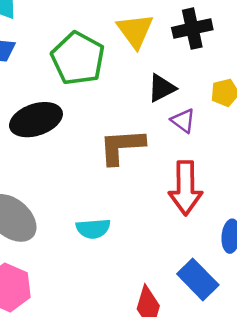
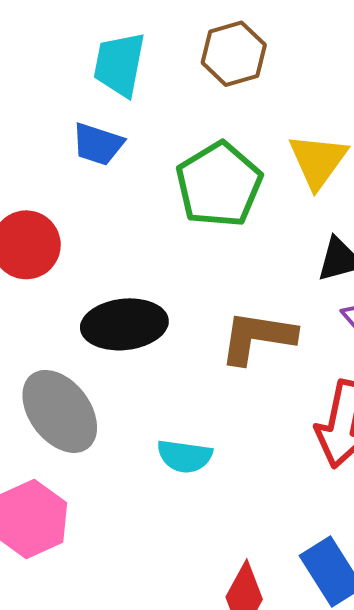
black ellipse: (36, 120) -> (124, 324), moved

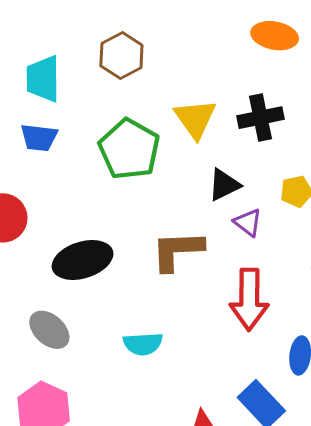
gray ellipse: (60, 411) -> (49, 330), size x0.7

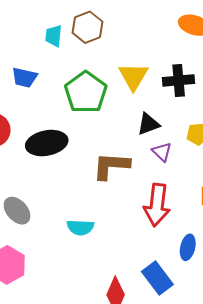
cyan trapezoid: (43, 79) -> (54, 36), moved, size x0.7
black ellipse: (83, 260) -> (47, 143), moved

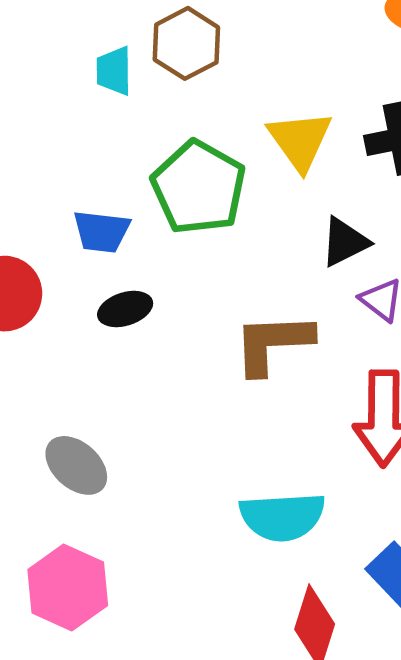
blue trapezoid: (24, 77) -> (101, 232), moved
black ellipse: (47, 143) -> (125, 309), size x0.6
cyan semicircle: (80, 227) -> (282, 517), moved, size x1.4

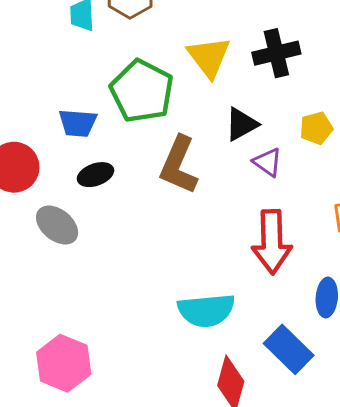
brown L-shape: (273, 343) -> (179, 165), moved, turned -62
gray ellipse: (76, 465) -> (57, 225), moved

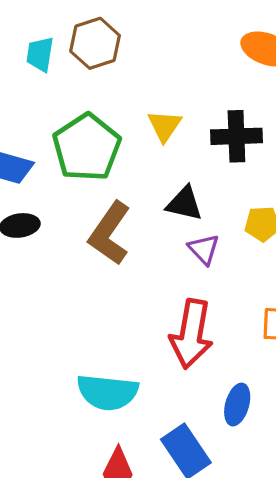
yellow triangle: (209, 57) -> (165, 126), size x0.7
black triangle: (241, 124) -> (184, 204), turned 30

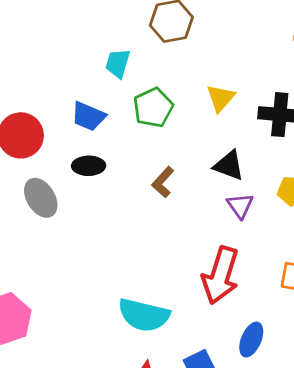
cyan trapezoid: (40, 54) -> (118, 63), moved
green pentagon: (87, 147) -> (153, 108), size x0.7
brown L-shape: (110, 233) -> (163, 182), size x0.6

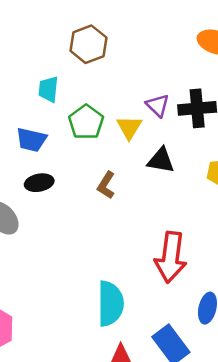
yellow triangle: (221, 98) -> (129, 127), moved
purple triangle: (240, 206) -> (158, 105), moved
cyan semicircle: (144, 315) -> (110, 304), turned -93

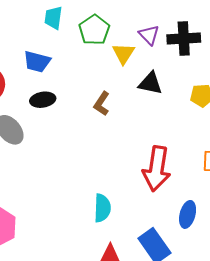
green pentagon: (86, 122) -> (94, 30), moved
cyan semicircle: (110, 304) -> (102, 208), size x0.7

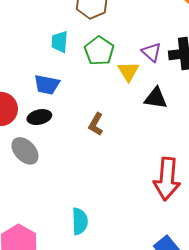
black ellipse: (43, 100) -> (39, 117), moved
brown L-shape: (102, 104) -> (96, 124), moved
cyan semicircle: (102, 208) -> (80, 221), moved

